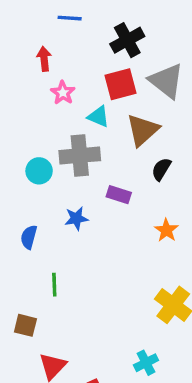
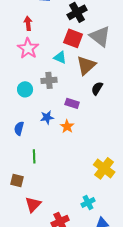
red square: (121, 84) -> (73, 38), turned 36
pink star: (63, 93) -> (28, 48), moved, size x1.5
gray cross: (80, 156) -> (49, 80), size x0.7
orange star: (166, 230) -> (67, 126), moved

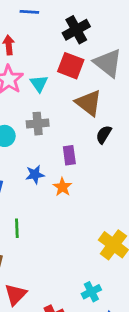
cyan triangle: (60, 57) -> (39, 84), moved, turned 32
brown triangle: (86, 65) -> (89, 103), turned -40
purple rectangle: (72, 103) -> (69, 155), turned 64

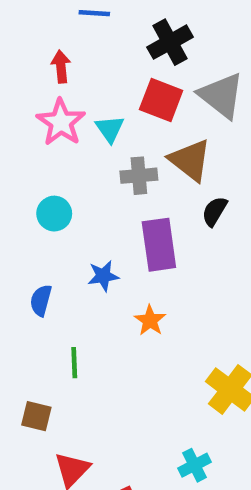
gray cross: (38, 124) -> (139, 176), moved
purple rectangle: (69, 155) -> (159, 245), size x1.6
orange star: (62, 187) -> (150, 320), moved

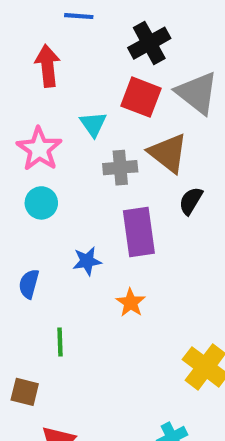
red arrow: (61, 67) -> (48, 66), size x1.4
pink star: (61, 122) -> (39, 149), moved

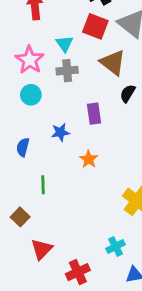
gray cross: (120, 168) -> (67, 71), moved
purple rectangle: (139, 232) -> (94, 114), size x0.7
brown square: (25, 392) -> (20, 217), turned 30

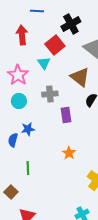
red square: (95, 26) -> (55, 45), moved, turned 30
gray cross: (67, 71) -> (50, 94), moved
blue star: (60, 132) -> (28, 129), moved
orange star: (89, 159) -> (69, 153), moved

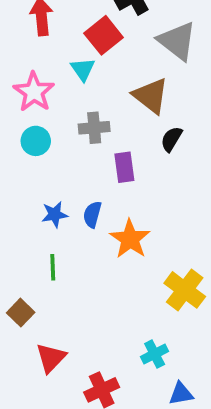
blue star: (28, 129) -> (55, 214), moved
blue semicircle: (13, 140) -> (92, 214), moved
orange star: (69, 153) -> (130, 239), size x1.5

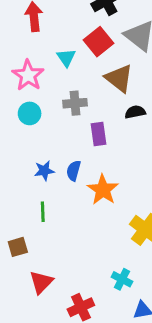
red square: (104, 35) -> (98, 42), moved
black semicircle: (171, 139) -> (135, 112), turned 48
brown square: (21, 313) -> (18, 247), turned 30
cyan cross: (155, 354) -> (122, 279), turned -36

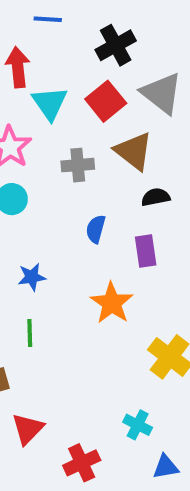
cyan triangle: (66, 58) -> (50, 103), moved, size x1.4
gray cross: (75, 103) -> (78, 165), moved
purple rectangle: (98, 134) -> (146, 251), moved
blue semicircle: (74, 171) -> (96, 229), moved

